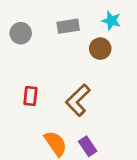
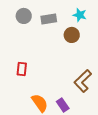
gray circle: (21, 33) -> (24, 16), moved
brown L-shape: (78, 100) -> (83, 81), moved

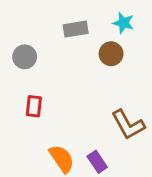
gray circle: (24, 16) -> (25, 57), moved
brown L-shape: (83, 81) -> (128, 125), turned -75

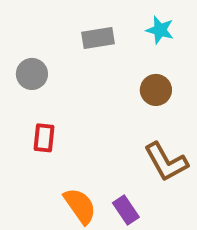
brown circle: (111, 54) -> (156, 90), moved

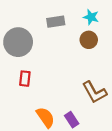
gray circle: (32, 74) -> (18, 42), size x1.6
brown circle: (156, 90) -> (89, 40), moved

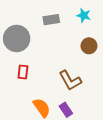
brown circle: (89, 40) -> (89, 46), moved
brown L-shape: (94, 92) -> (70, 80), moved

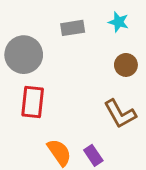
red rectangle: (23, 72) -> (33, 102), size x1.5
brown L-shape: (70, 80) -> (120, 114), moved

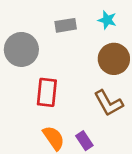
brown circle: (126, 65) -> (114, 59), size x1.5
red rectangle: (33, 102) -> (47, 92), moved

